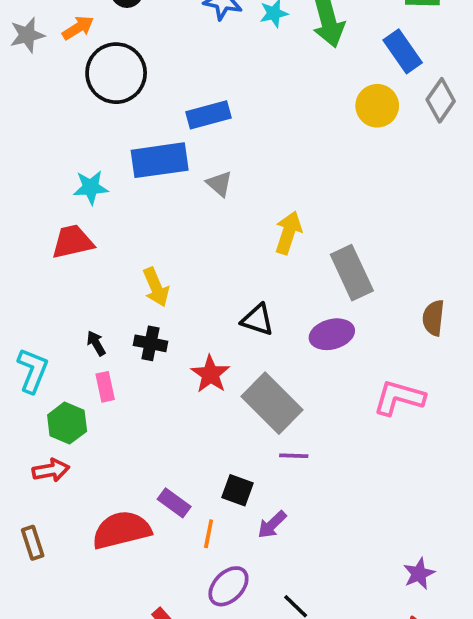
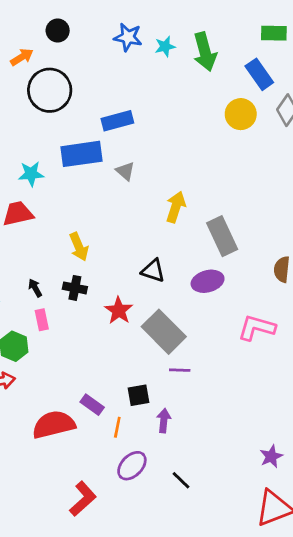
black square: (238, 490) -> (139, 395), turned -30
purple arrow: (272, 525) -> (164, 421), turned 140

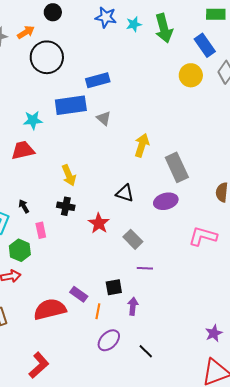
black arrow: (35, 288) -> (24, 206), moved
gray rectangle: (164, 332) -> (133, 239), size x0.6
red L-shape: (83, 499) -> (39, 365), moved

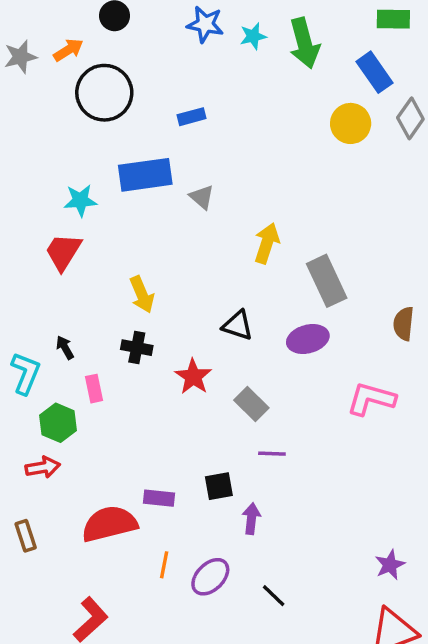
blue rectangle: (98, 80) -> (192, 117), moved, size x0.7
red trapezoid: (23, 150) -> (63, 252), turned -45
purple rectangle: (79, 294) -> (159, 498), turned -30
orange line: (98, 311) -> (164, 565), moved

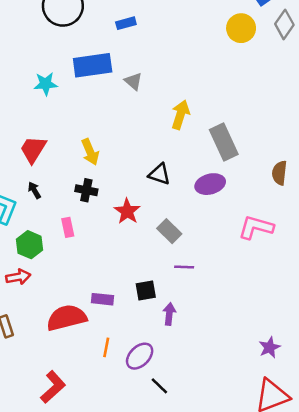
red trapezoid: (63, 252) -> (33, 149), moved
pink rectangle: (94, 389) -> (68, 227), moved
black line: (274, 596) -> (159, 386), moved

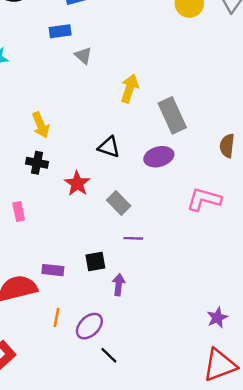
blue rectangle: (93, 65) -> (60, 31), moved, size x0.6
pink rectangle: (68, 227) -> (19, 212), moved

